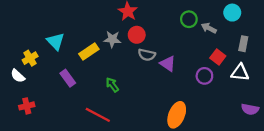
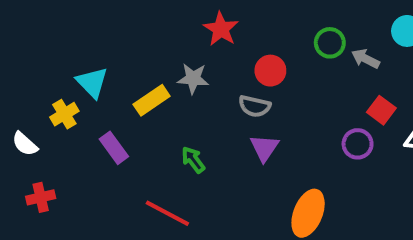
red circle: (137, 35) -> (270, 71), moved
yellow cross: (30, 58) -> (64, 114), moved
purple triangle: (168, 64) -> (264, 148), moved, turned 30

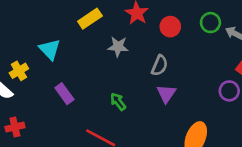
red circle: (270, 71) -> (170, 27), moved
yellow rectangle: (152, 100) -> (90, 19), moved
gray semicircle: (255, 106) -> (160, 65), turned -80
yellow cross: (64, 114) -> (19, 71), moved

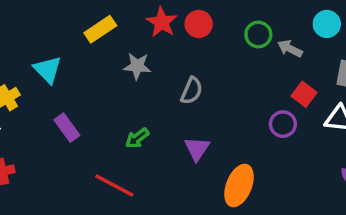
red circle: (170, 27) -> (199, 24), moved
purple triangle: (166, 94) -> (197, 149), moved
green arrow: (118, 102) -> (137, 138), turned -90

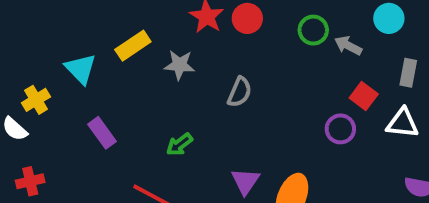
yellow rectangle: (100, 29) -> (133, 46), moved
purple triangle: (197, 149) -> (245, 181), moved

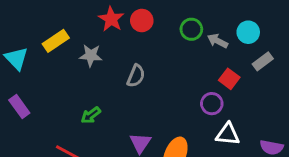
cyan circle: (389, 18) -> (248, 32), moved
gray rectangle: (408, 73) -> (263, 61), turned 42
white triangle: (402, 123) -> (228, 134), moved
purple rectangle: (102, 133) -> (19, 107), moved

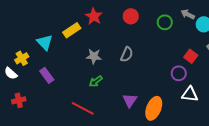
red star: (111, 19) -> (94, 16), moved
gray arrow: (218, 41) -> (188, 14), moved
gray star: (91, 55) -> (94, 56), moved

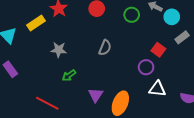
gray semicircle: (127, 54) -> (105, 48), moved
green arrow: (96, 81) -> (69, 75), moved

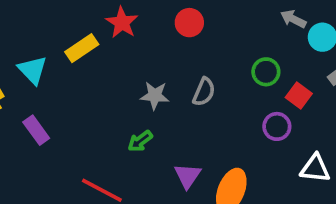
green circle: (132, 15) -> (266, 72), moved
gray star: (59, 50) -> (155, 95), moved
white triangle: (157, 89) -> (315, 168), moved

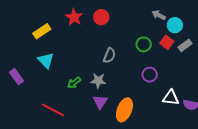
red star: (122, 23) -> (74, 17), moved
cyan triangle: (33, 70) -> (46, 60), moved
gray star: (155, 95) -> (98, 81), moved
red square: (299, 95) -> (167, 42), moved

